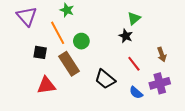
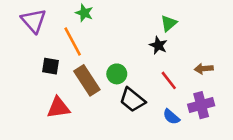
green circle: (81, 41) -> (117, 74), moved
brown arrow: (162, 54) -> (204, 69), turned 104

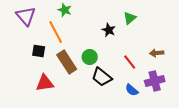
black star: (158, 45) -> (109, 30), moved

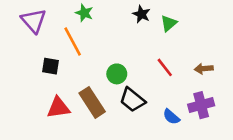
black star: (109, 30) -> (141, 14), moved
brown rectangle: (67, 62) -> (92, 102), moved
red line: (130, 62) -> (165, 67), moved

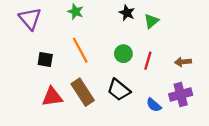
orange line: (73, 41) -> (80, 50), moved
red line: (165, 67) -> (148, 61), turned 54
green circle: (117, 74) -> (123, 54), moved

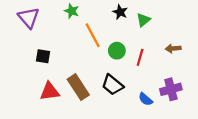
orange line: (80, 50) -> (93, 35), moved
brown arrow: (183, 62) -> (173, 48), moved

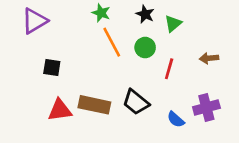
green star: (72, 11) -> (101, 13), moved
purple triangle: (29, 18) -> (34, 21), turned 40
green circle: (117, 51) -> (145, 48), moved
brown rectangle: (78, 87) -> (94, 105), turned -45

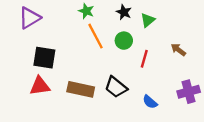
brown arrow: (209, 58) -> (178, 50), turned 42
black square: (52, 68) -> (44, 58), size x1.5
purple cross: (206, 107) -> (189, 92), moved
red triangle: (60, 110) -> (40, 86), moved

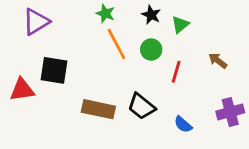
red triangle: (40, 86) -> (22, 90), moved

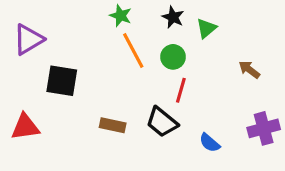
purple triangle: (36, 22) -> (28, 39), moved
red line: (176, 72) -> (181, 90), moved
red triangle: (22, 90) -> (25, 127), moved
brown rectangle: (98, 109) -> (113, 125), size x0.7

